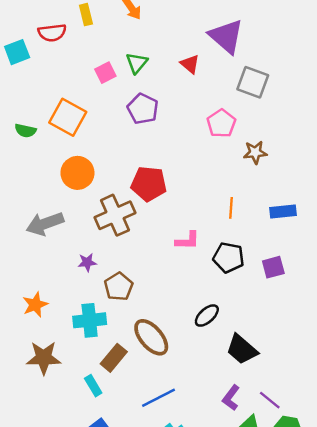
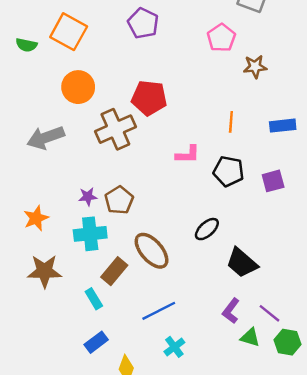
purple star: (87, 262) -> (88, 197), moved

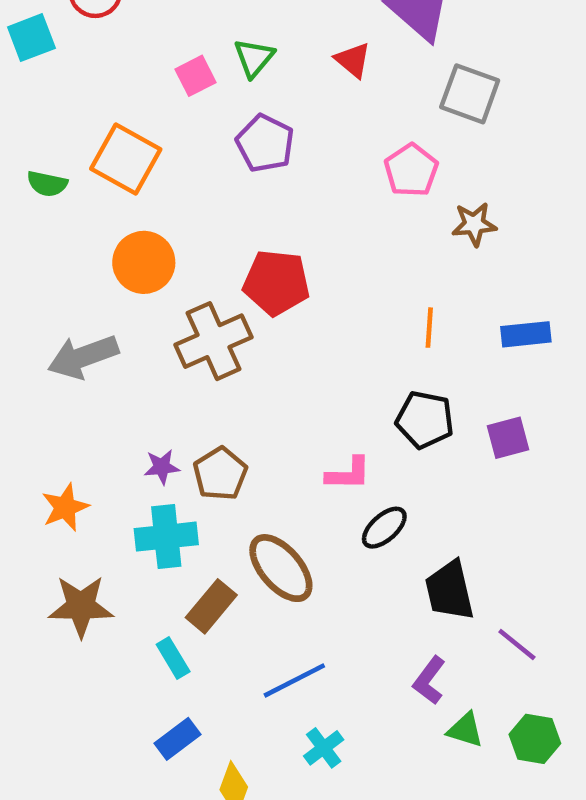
pink L-shape: (188, 154) -> (348, 474), moved
black trapezoid: (242, 263) -> (449, 591), turned 36
purple line: (269, 313) -> (517, 644), moved

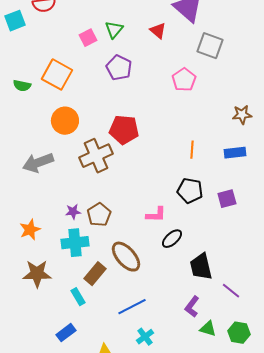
brown star: (474, 224) -> (242, 115), moved
blue rectangle: (178, 739) -> (66, 333), moved

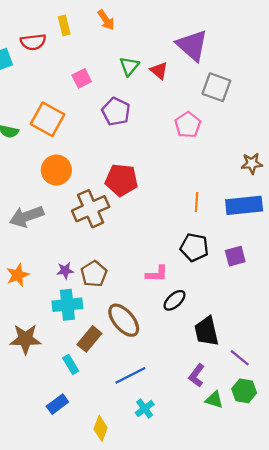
green triangle: (114, 30) -> (129, 66), moved
blue rectangle: (235, 153) -> (244, 205), size x1.5
orange star: (30, 230) -> (18, 275), moved
green hexagon: (239, 333) -> (244, 391), moved

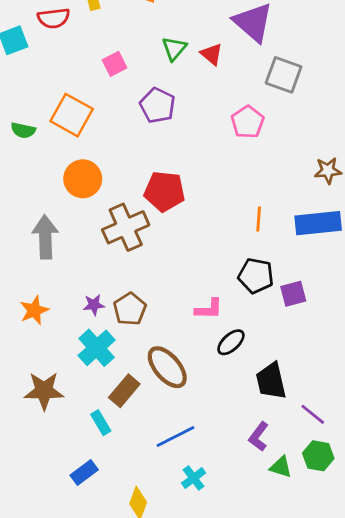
gray arrow: (27, 216) -> (45, 237), turned 108
purple square: (235, 256) -> (293, 294), moved
cyan cross: (67, 305) -> (97, 348), turned -36

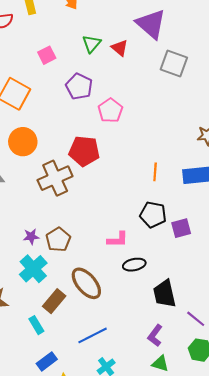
pink pentagon: (248, 122) -> (110, 110), moved
black ellipse: (231, 342) -> (134, 265), turned 30
green triangle: (281, 467) -> (160, 364), moved
blue rectangle: (84, 472) -> (47, 361), moved

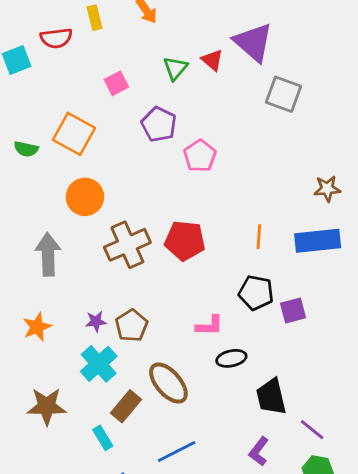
red triangle: (120, 48) -> (212, 60), moved
red pentagon: (84, 151) -> (185, 241), moved

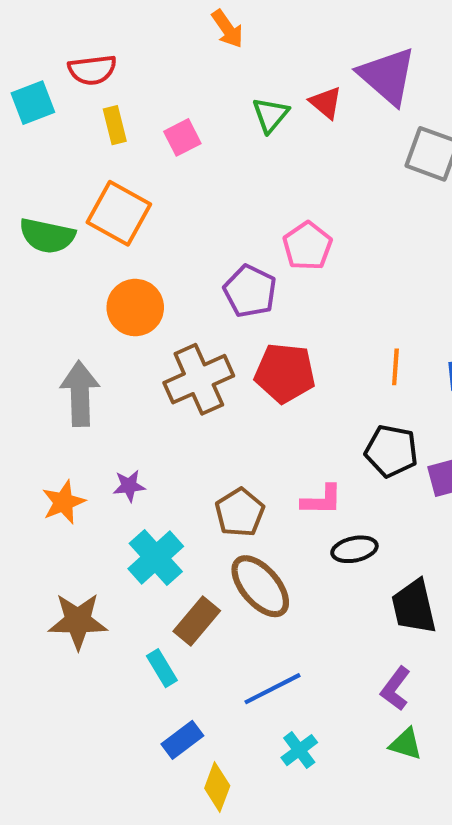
yellow rectangle: (95, 18) -> (115, 125), moved
purple pentagon: (159, 124) -> (250, 291), moved
green semicircle: (26, 149) -> (47, 236), size x1.5
purple star: (96, 321) -> (129, 486), moved
brown pentagon: (131, 326) -> (240, 512), moved

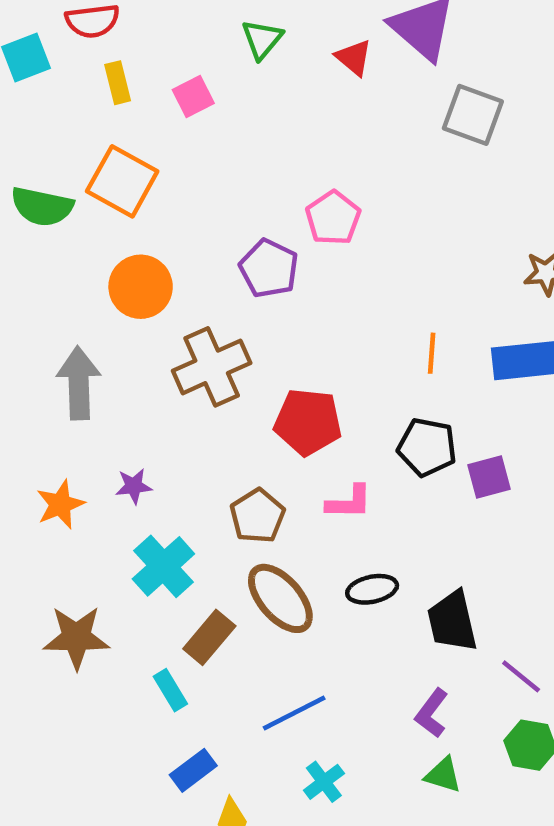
green triangle: (270, 115) -> (262, 39), moved
red pentagon: (285, 373) -> (308, 422), moved
black ellipse: (354, 549) -> (372, 589), moved

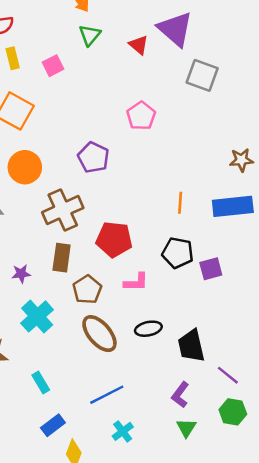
pink pentagon: (333, 218) -> (141, 116), moved
brown rectangle: (209, 637) -> (62, 258), moved, turned -32
green triangle: (443, 775) -> (186, 428), turned 45

